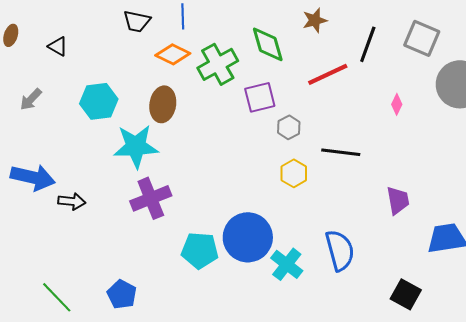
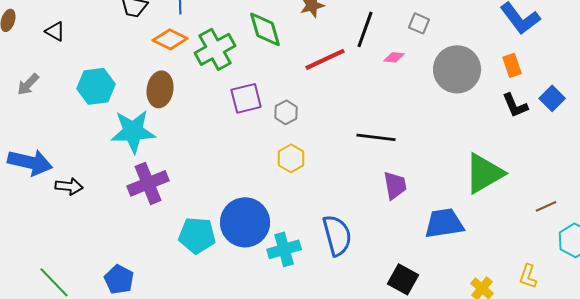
gray square: (422, 38) -> (419, 23), size x0.6
purple square: (260, 97) -> (246, 98), moved
pink diamond: (397, 104) -> (394, 57), moved, turned 70
black line: (341, 152) -> (376, 137), moved
cyan cross: (287, 264) -> (284, 249), turned 36

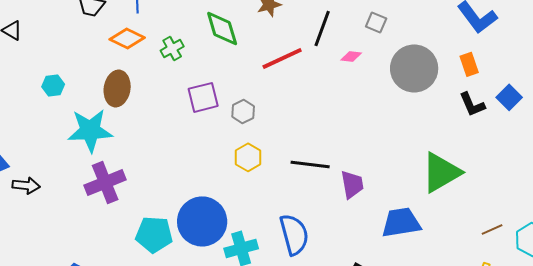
green cross: (215, 49) -> (172, 48), size x0.6
cyan hexagon: (96, 86) -> (53, 85), size x0.6
black line: (376, 137) -> (310, 164), moved
brown line: (546, 206) -> (492, 229), moved

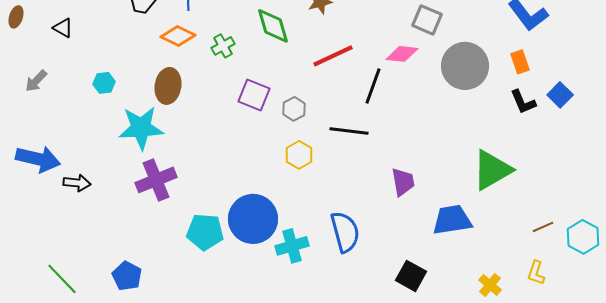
gray square: (376, 22) -> (427, 20), size x1.4
black line: (322, 28) -> (373, 86), moved
pink diamond: (351, 56) -> (402, 54), size x1.5
purple square: (203, 97) -> (254, 95), turned 36
black line: (310, 164) -> (349, 131), moved

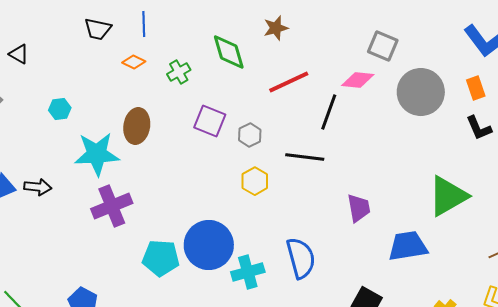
orange diamond: (178, 36) -> (134, 62), size x0.7
brown ellipse: (168, 86) -> (137, 126), moved
black arrow: (77, 183) -> (38, 187), moved

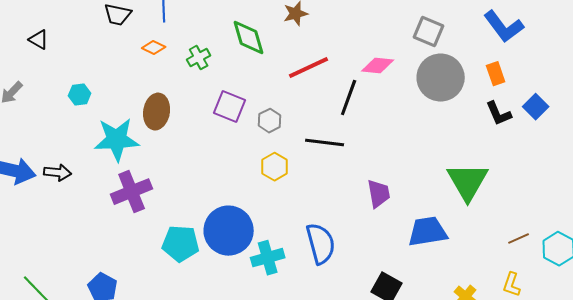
gray square: (383, 46) -> (429, 32), moved
green triangle: (448, 196) -> (468, 182), turned -30

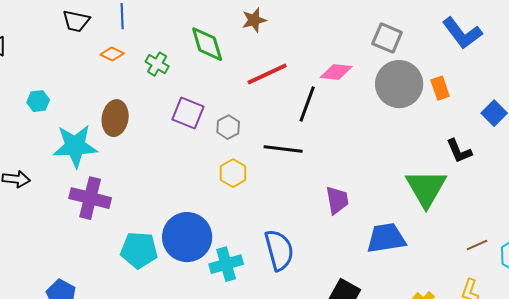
green cross: (199, 58) -> (157, 64), turned -30
orange rectangle: (496, 74) -> (440, 88), moved
black L-shape: (499, 114) -> (459, 151), moved
purple cross: (132, 192) -> (90, 198), turned 36

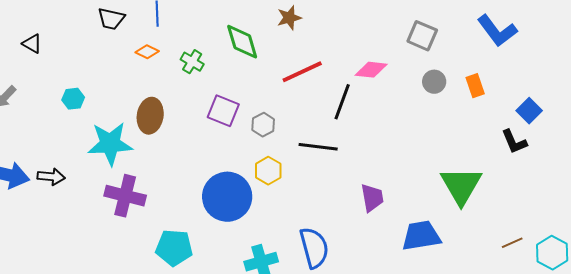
gray circle: (399, 84) -> (434, 82), size x0.5
black L-shape: (459, 151) -> (514, 142), moved
blue circle: (187, 237) -> (227, 197), moved

